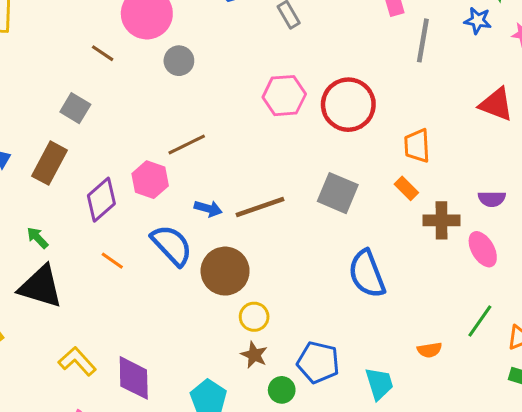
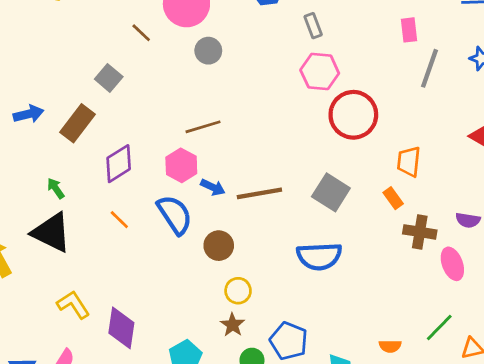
pink hexagon: (284, 96) -> (320, 72), moved
pink hexagon: (150, 180) -> (181, 165), moved
brown circle: (225, 271) -> (219, 246), size x0.7
blue semicircle: (367, 274) -> (319, 256), moved, turned -81

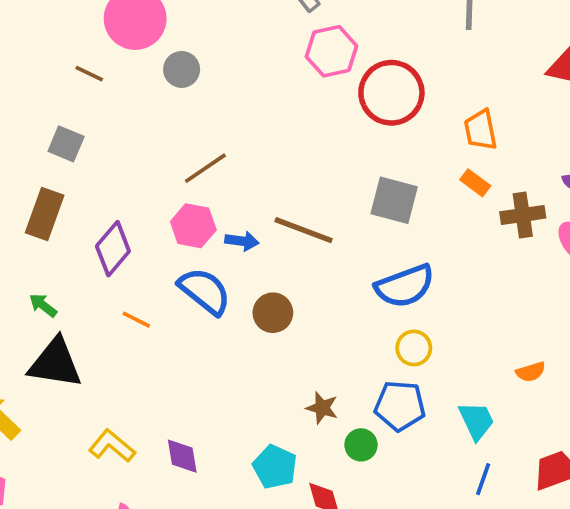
brown line: (259, 193) -> (304, 230), turned 48
yellow circle: (238, 291) -> (414, 348), moved
purple diamond: (121, 328) -> (182, 456), size x0.7

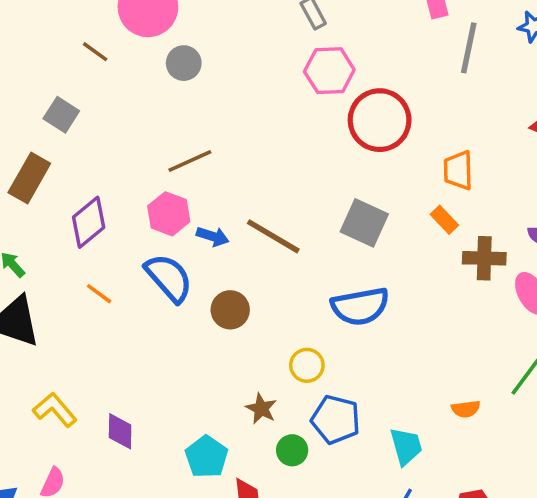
yellow circle: (414, 348) -> (307, 365), moved

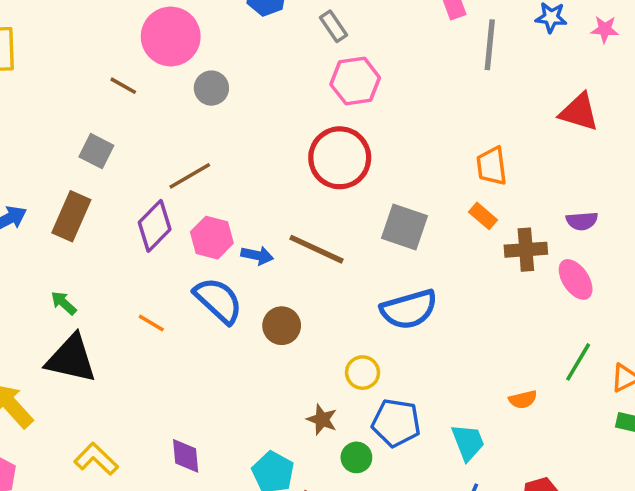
red circle: (380, 120) -> (340, 158), moved
brown line: (190, 161) -> (190, 176), moved
purple diamond: (89, 222) -> (155, 226), moved
yellow L-shape: (55, 410) -> (96, 459), moved

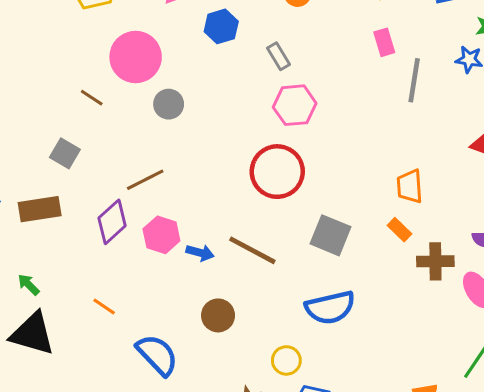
brown rectangle: (71, 216) -> (40, 209), turned 54
blue semicircle: (218, 300) -> (157, 355), moved

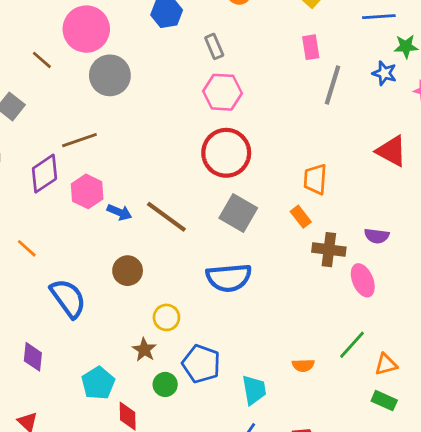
gray circle: (169, 104) -> (110, 75), size x1.5
red circle: (277, 172) -> (226, 153), moved
yellow circle: (286, 360) -> (166, 317), moved

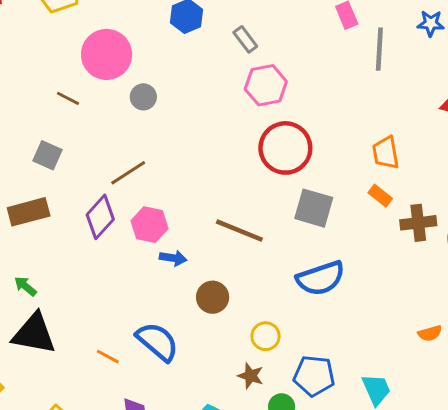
gray circle: (110, 75) -> (143, 97), size x0.6
blue arrow: (119, 212) -> (173, 258), moved
orange line: (27, 248) -> (108, 357), moved
orange semicircle: (303, 365) -> (430, 333), moved

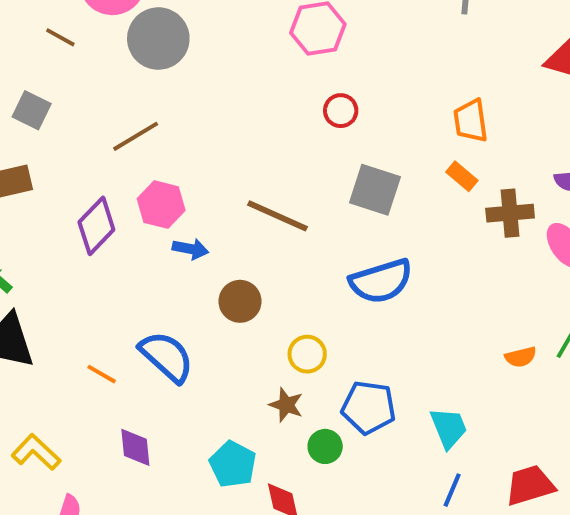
gray circle: (143, 97) -> (158, 39), size x1.8
red circle: (285, 148) -> (341, 111), size x0.5
purple diamond: (100, 217) -> (96, 226), moved

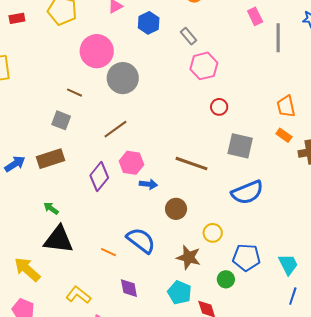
brown line: (60, 37) -> (75, 93), moved
brown star: (286, 405) -> (189, 257), moved, size x1.4

